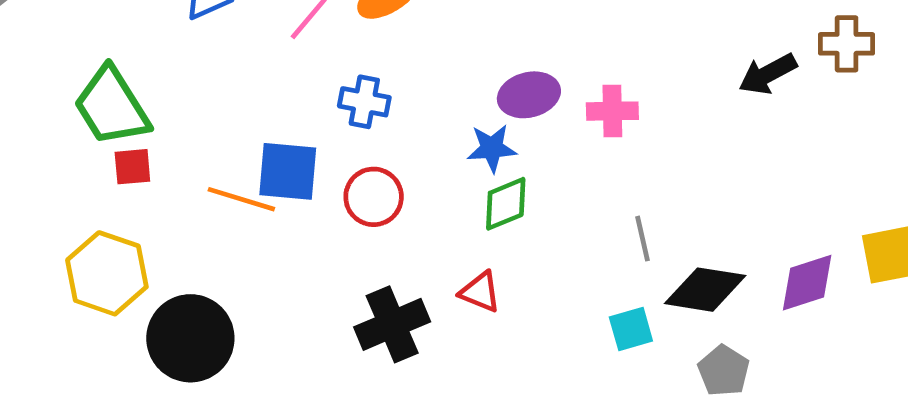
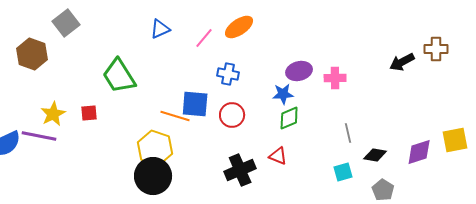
red square: (132, 167) -> (89, 113), moved
yellow hexagon: (107, 273) -> (155, 148), moved
black diamond: (705, 290) -> (375, 155), size x0.7

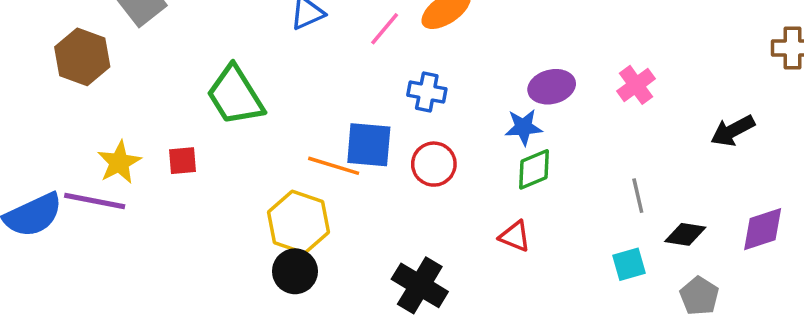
black arrow: (402, 62) -> (733, 131), moved
pink cross: (335, 78) -> (636, 85), moved, turned -35
black cross: (240, 170) -> (420, 285), moved, turned -36
black circle: (153, 176) -> (295, 271), size x0.7

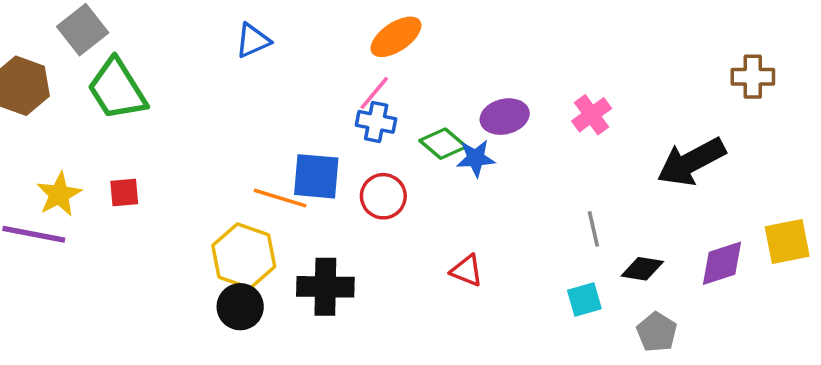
pink line: (385, 29) -> (374, 93), moved
green trapezoid: (235, 96) -> (117, 89), moved
black arrow: (733, 131) -> (691, 162), size x1.5
green diamond: (534, 169) -> (443, 144), moved, turned 63
black cross: (420, 285) -> (325, 287), moved, turned -30

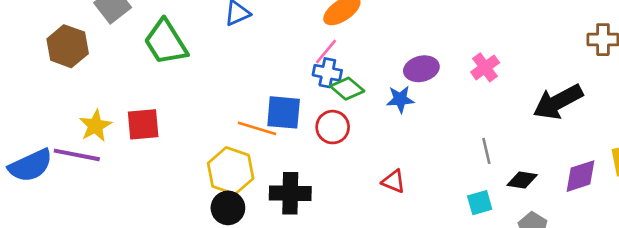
green trapezoid: (117, 89) -> (166, 42), moved
green diamond: (443, 144) -> (347, 89), moved
red square: (124, 193) -> (143, 124), size x1.5

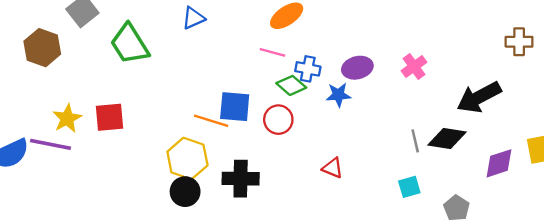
pink line: (326, 52) -> (272, 52), turned 65
blue cross: (327, 73) -> (308, 69), moved
black diamond: (522, 180) -> (447, 138), moved, size x1.4

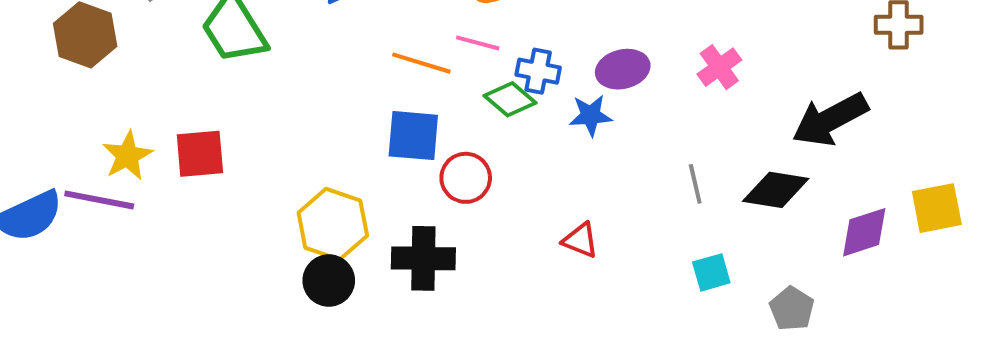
red circle: (278, 120) -> (466, 178), moved
orange line: (211, 121) -> (421, 63), moved
gray line: (415, 141) -> (695, 184), moved

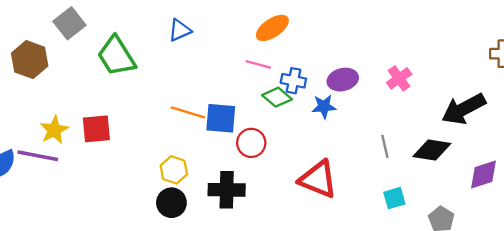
orange line: (421, 63) -> (188, 112), moved
yellow hexagon: (333, 224) -> (174, 170), size x0.7
red triangle: (580, 240) -> (318, 179), size x1.8

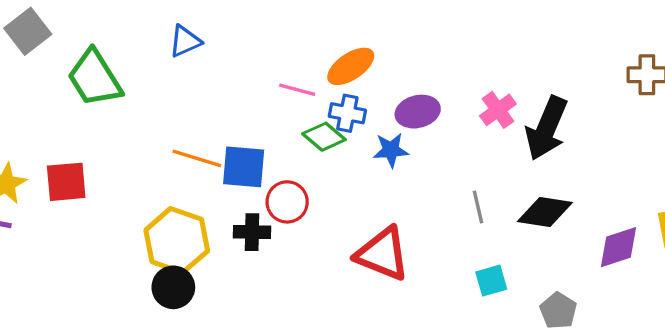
orange ellipse: (272, 28) -> (351, 66), moved
black arrow: (464, 109) -> (547, 128), moved, turned -39
yellow hexagon: (174, 170) -> (177, 240), size x1.6
black cross: (227, 190) -> (252, 232), moved, size x0.7

